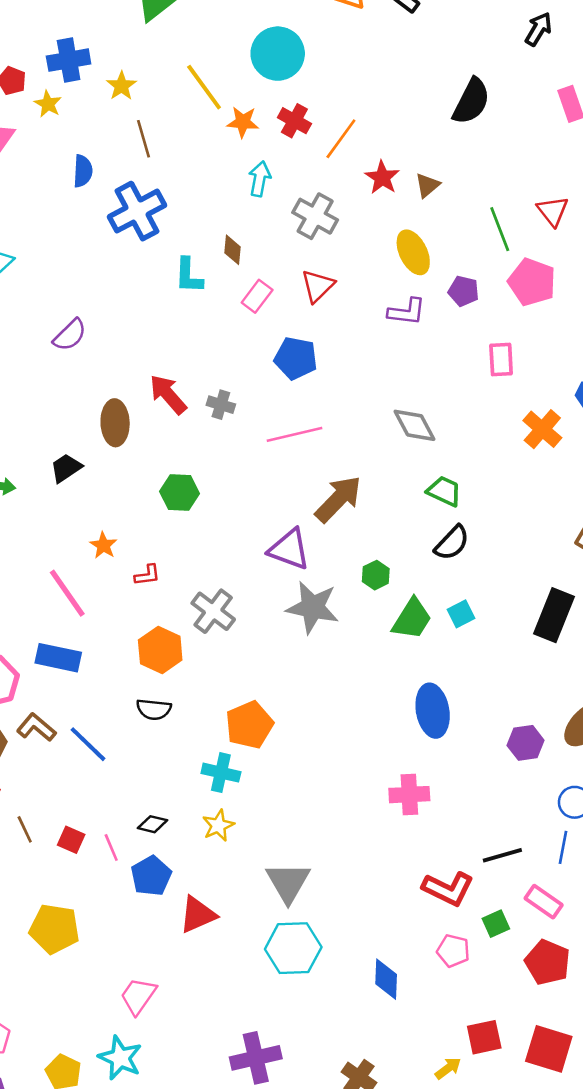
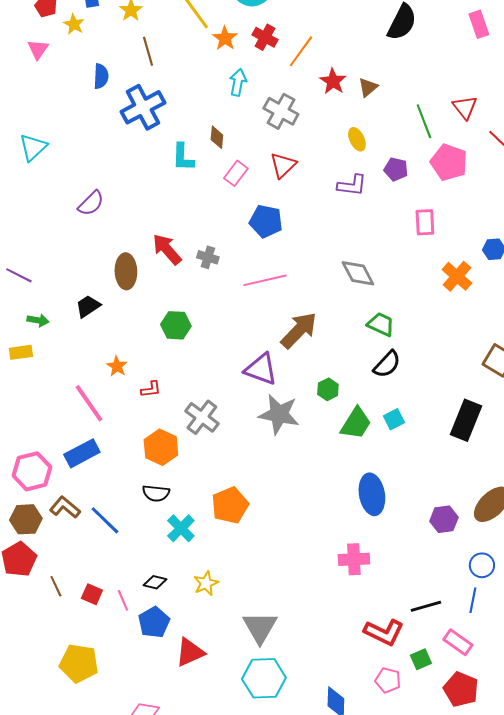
orange star: (243, 122) -> (225, 38), turned 30
yellow ellipse: (413, 252) -> (357, 139), size x0.7
blue rectangle: (58, 658) -> (82, 453), turned -40
cyan cross: (221, 773) -> (181, 528), moved, turned 32

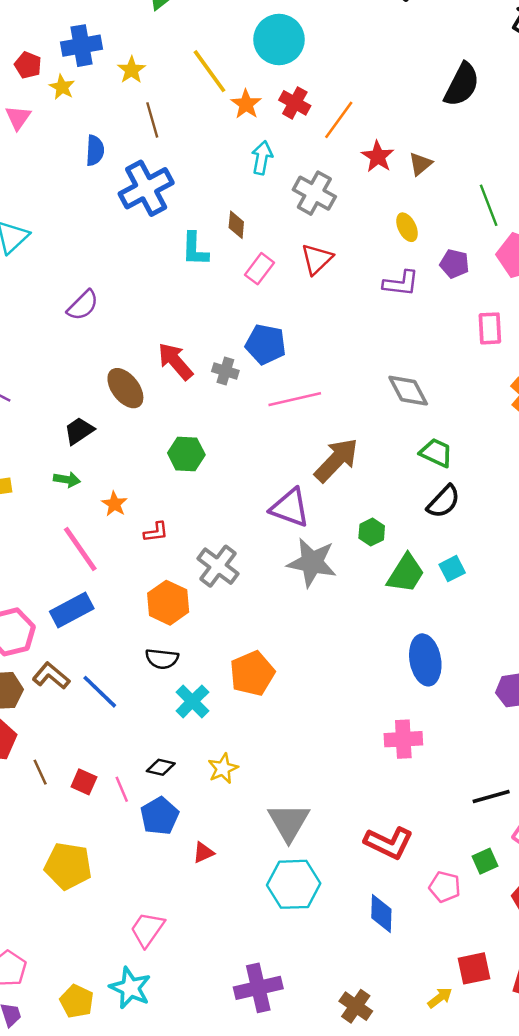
blue pentagon: (266, 221) -> (266, 344), moved
brown ellipse: (126, 271) -> (125, 388), turned -36
green arrow: (38, 320) -> (67, 480), moved
red L-shape: (384, 632) -> (389, 843), moved
red triangle: (190, 652) -> (203, 853), size x0.6

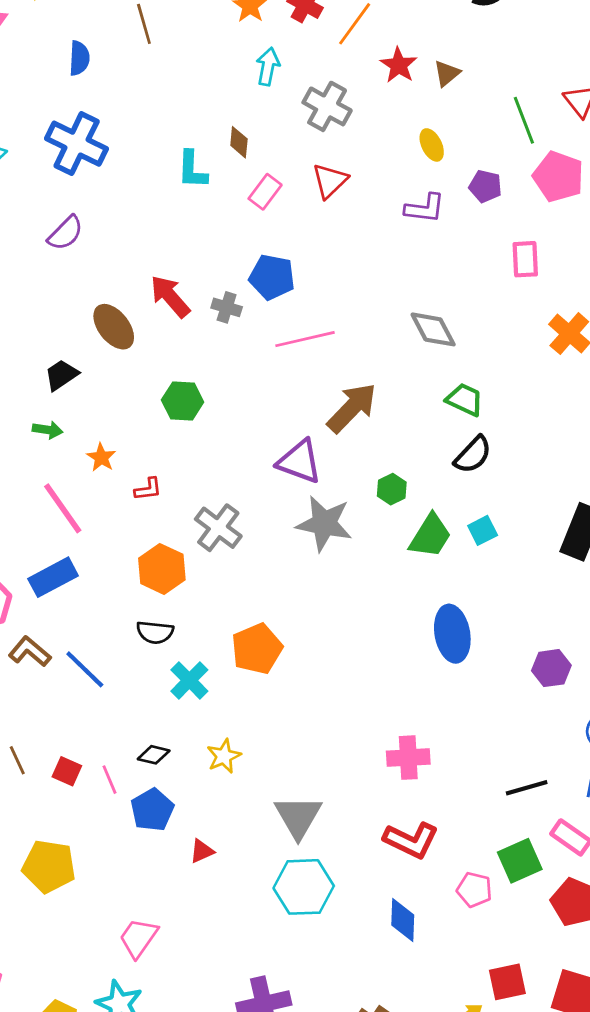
blue cross: (146, 188) -> (77, 144), moved, turned -36
pink cross: (403, 739) -> (408, 758), moved
green square: (485, 861) -> (520, 861), size x1.5

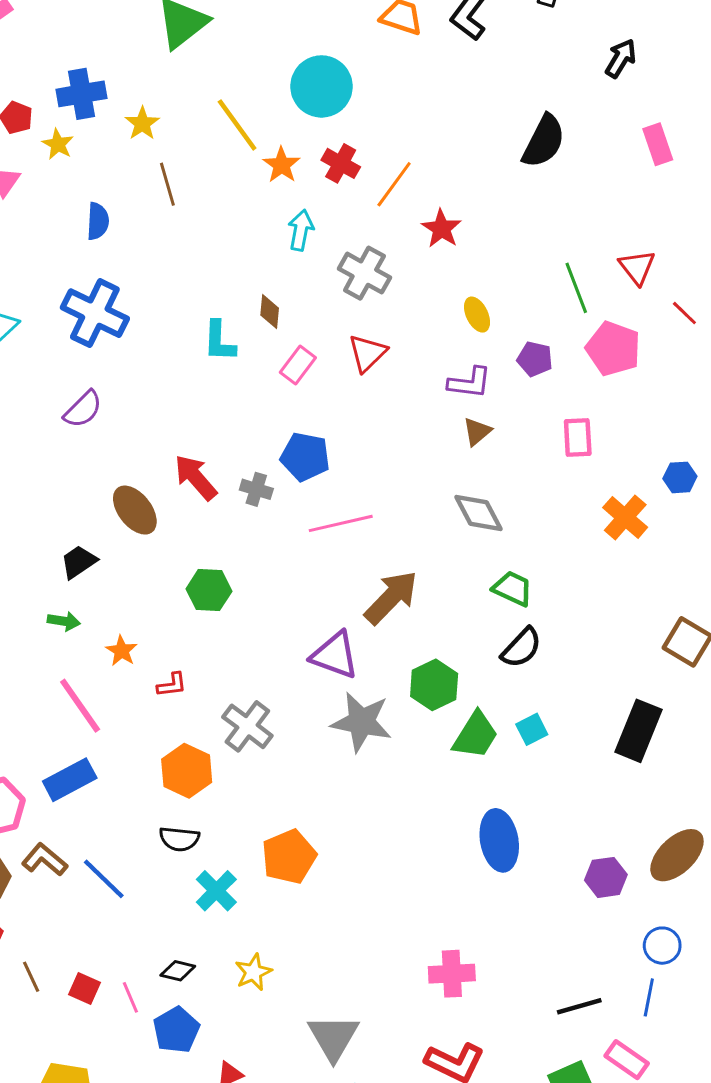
brown triangle: (447, 73) -> (477, 432), moved
green hexagon: (392, 489) -> (434, 685), size x1.5

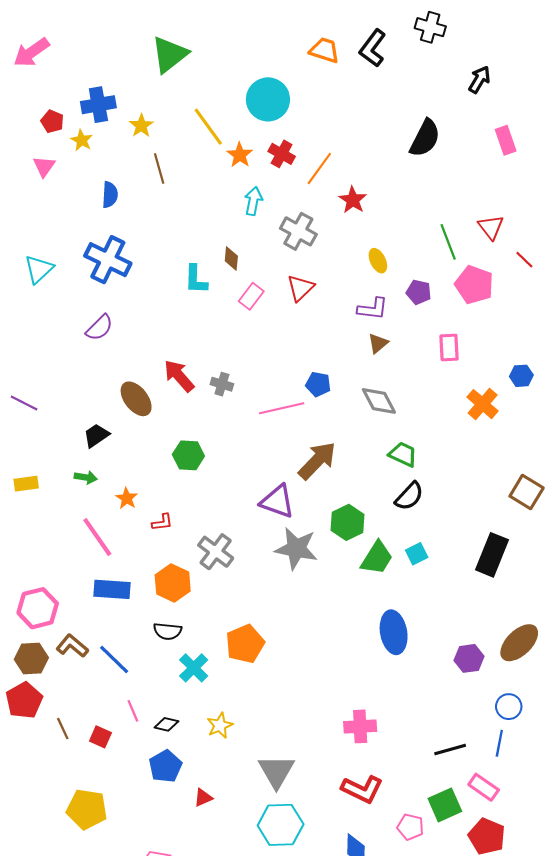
blue pentagon: (305, 457) -> (318, 384), moved, size x0.7
blue rectangle: (70, 780) -> (112, 589), moved, turned 32
pink line: (130, 997) -> (133, 711), moved

